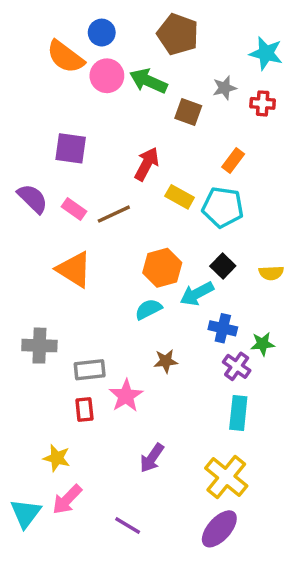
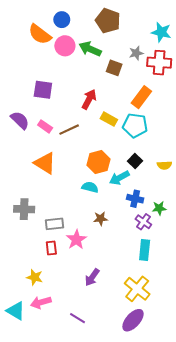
red cross: (263, 103) -> (159, 63), size x1.6
orange rectangle: (233, 161) -> (141, 97), size x1.5
cyan semicircle: (148, 309) -> (90, 187), turned 42
pink arrow: (67, 499) -> (41, 302), turned 30
cyan triangle: (26, 513) -> (16, 311), turned -36

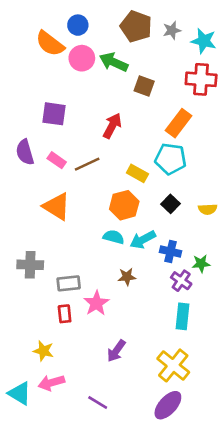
gray star: (136, 53) -> (172, 30), moved
yellow rectangle: (109, 119) -> (137, 173), moved
purple semicircle: (20, 120) -> (25, 152), turned -150
cyan arrow: (119, 178) -> (143, 240), moved

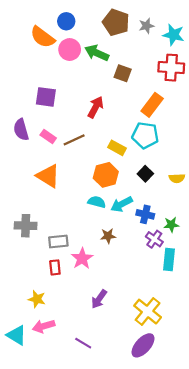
cyan rectangle: (182, 316) -> (169, 260), moved

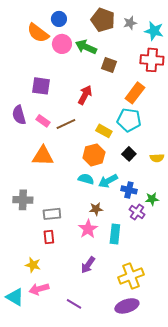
orange triangle: (48, 176) -> (43, 156), turned -30
pink star: (82, 258) -> (88, 229), moved
cyan rectangle: (169, 260) -> (115, 234), moved
yellow cross: (148, 312) -> (131, 276), turned 30
purple ellipse: (143, 345) -> (127, 306), turned 30

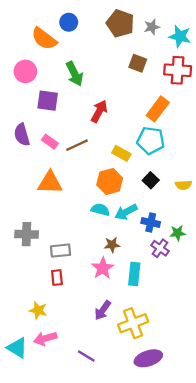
pink circle: (62, 44) -> (25, 71), moved
green arrow: (86, 47) -> (75, 74), moved, turned -140
brown square: (109, 65) -> (138, 63), moved
yellow cross: (131, 276) -> (133, 323), moved

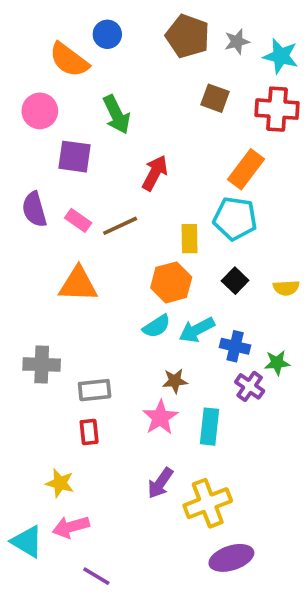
yellow rectangle: (121, 153) -> (189, 239), turned 60
cyan semicircle: (100, 210) -> (157, 326), turned 132
purple line: (86, 356) -> (96, 576), moved

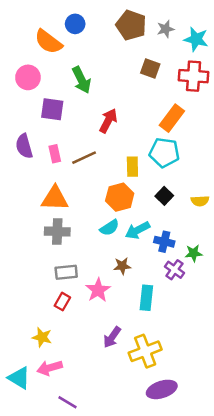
pink rectangle: (78, 220) -> (55, 154), turned 42
gray cross: (42, 365) -> (57, 232), moved
pink star: (160, 417) -> (98, 290), moved
red rectangle: (89, 432) -> (62, 302), turned 36

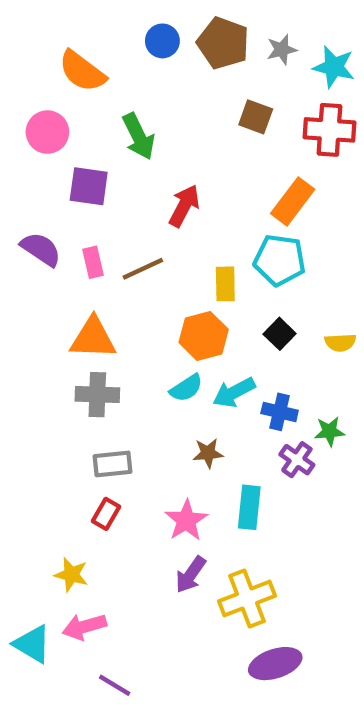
blue circle: (75, 24) -> (162, 41), moved
purple semicircle: (24, 146) -> (41, 249), turned 140
pink star: (98, 290) -> (186, 520), moved

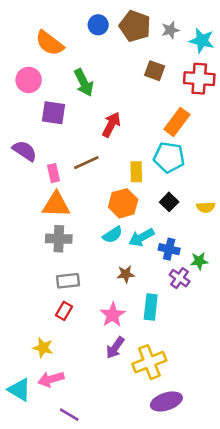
pink rectangle: (93, 262) -> (54, 173), moved

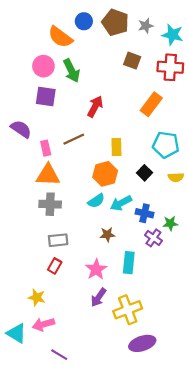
orange semicircle: (50, 43) -> (60, 37), moved
pink circle: (29, 80) -> (43, 66), moved
cyan pentagon: (169, 157) -> (166, 145), moved

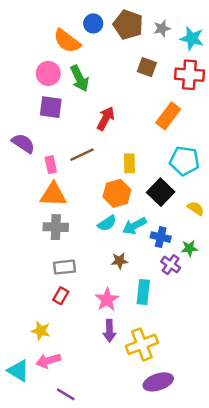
black square: (144, 173) -> (161, 192), size x1.5
yellow semicircle: (176, 177) -> (196, 208), moved, turned -144
purple arrow: (98, 297) -> (109, 331), turned -36

